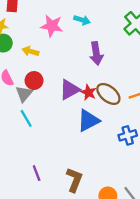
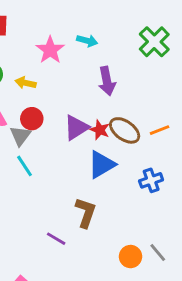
pink star: (52, 26) -> (50, 50), turned 30
purple line: (37, 173) -> (56, 239), moved, turned -35
brown L-shape: (74, 180) -> (86, 213), moved

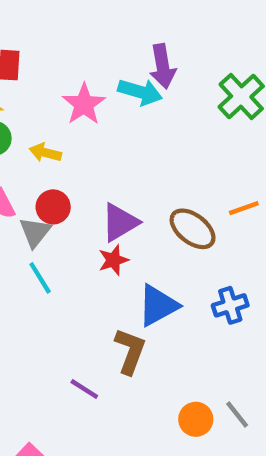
cyan arrow: (87, 41) -> (140, 92), size x1.4
purple arrow: (107, 81) -> (163, 66), moved
red star: (100, 130) -> (113, 260), moved, turned 30
orange line: (160, 130) -> (244, 208), moved
blue triangle: (102, 165) -> (158, 306), moved

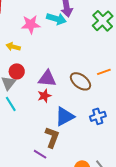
pink star: (84, 104) -> (31, 24), turned 30
purple triangle: (120, 222) -> (47, 79), turned 36
purple line: (84, 389) -> (40, 154), moved

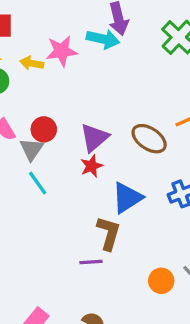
yellow arrow: (13, 47) -> (32, 63), moved
purple triangle: (47, 79) -> (94, 138), turned -42
purple line: (40, 154) -> (91, 262), turned -32

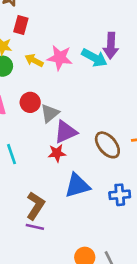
red circle: (44, 129) -> (30, 102), moved
gray triangle: (31, 149) -> (50, 113), moved
brown L-shape: (109, 233) -> (35, 206), moved

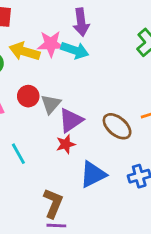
purple arrow: (111, 46) -> (81, 22), moved
cyan arrow: (94, 58) -> (75, 50), moved
yellow arrow: (34, 60) -> (24, 51), size x1.5

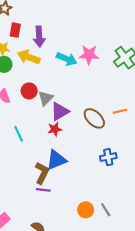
purple arrow: (81, 22) -> (39, 37), moved
pink star: (51, 44) -> (89, 55), moved
blue triangle: (93, 174) -> (56, 160), moved

